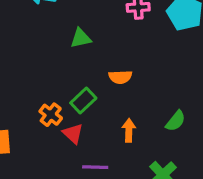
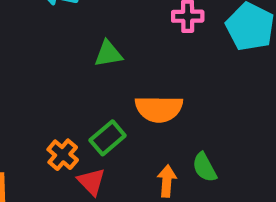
orange semicircle: (120, 77) -> (159, 109), size x1.5
green semicircle: (176, 121) -> (204, 167), moved, turned 110

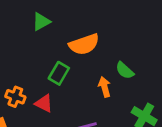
orange cross: (63, 155) -> (15, 97), moved
red triangle: (91, 182) -> (44, 103), moved

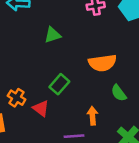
orange semicircle: (84, 44) -> (102, 63), moved
orange arrow: (105, 87) -> (92, 116), moved

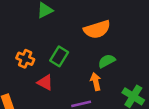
green semicircle: (119, 93) -> (107, 61), moved, turned 108
orange cross: (17, 98) -> (25, 59), moved

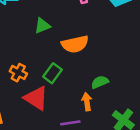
orange semicircle: (97, 29) -> (75, 44), moved
red triangle: (45, 82) -> (36, 98), size x1.5

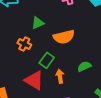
orange cross: (18, 73) -> (24, 44), moved
orange arrow: (87, 102) -> (60, 76), moved

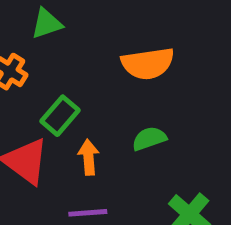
orange semicircle: (64, 37) -> (148, 64), moved

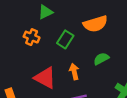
green rectangle: (60, 116) -> (65, 39), moved

